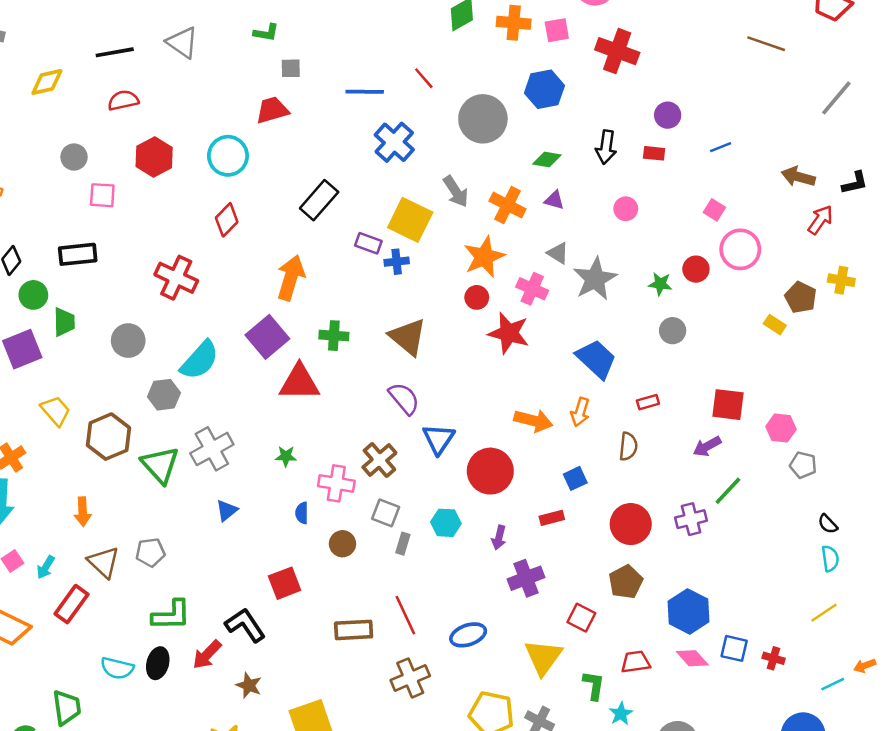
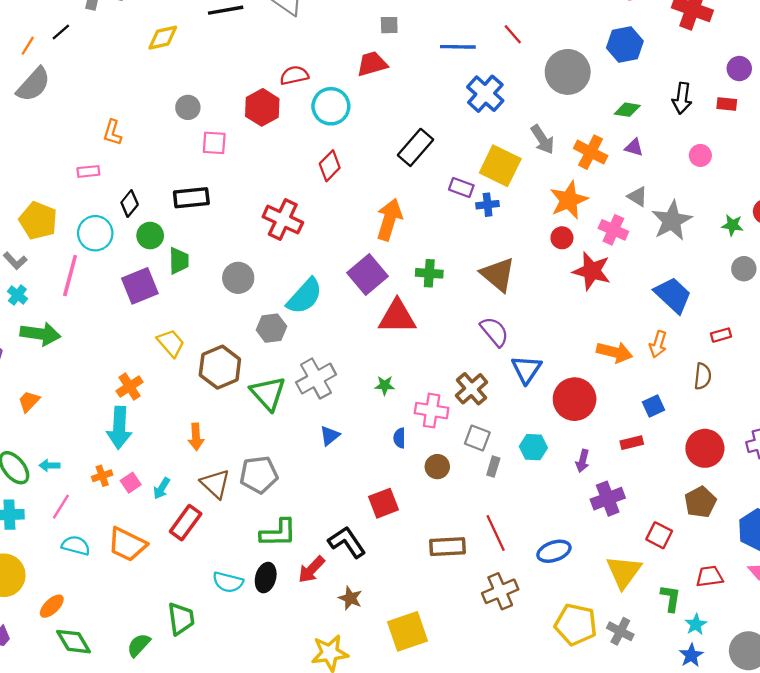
red semicircle: (123, 100) -> (294, 75), moved
gray pentagon: (150, 552) -> (259, 475), size x1.4

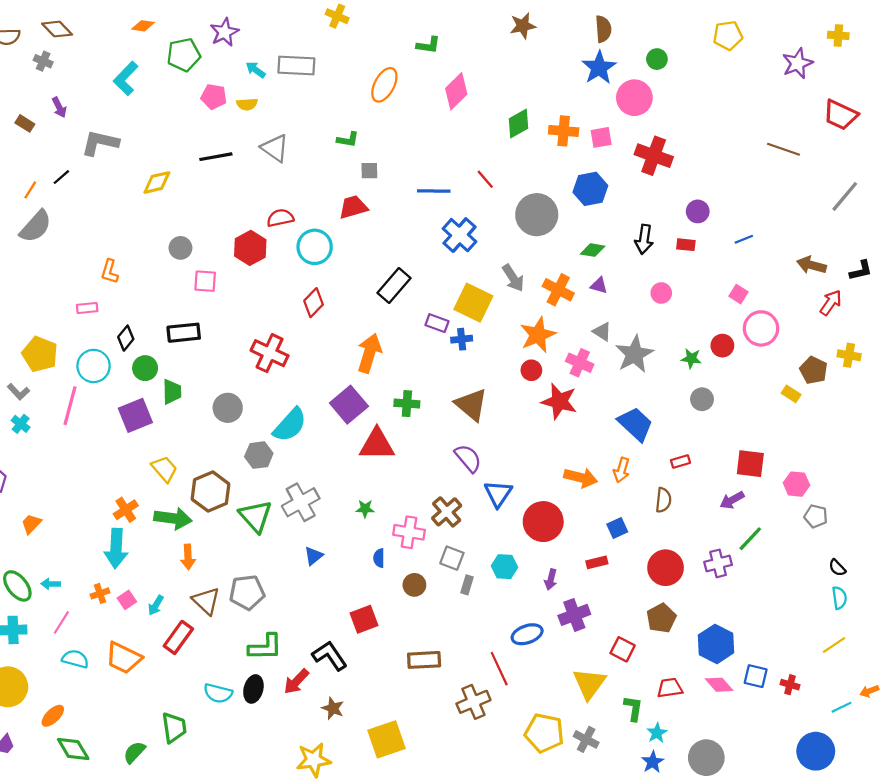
green arrow: (40, 334) -> (173, 518), moved
red line: (496, 533) -> (499, 669), moved
blue ellipse: (554, 551) -> (527, 634), moved

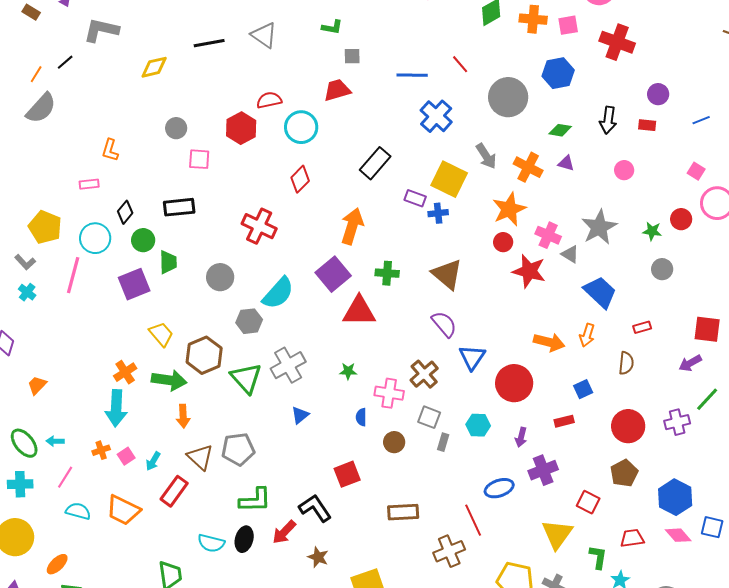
gray triangle: (602, 332) -> (570, 254), moved

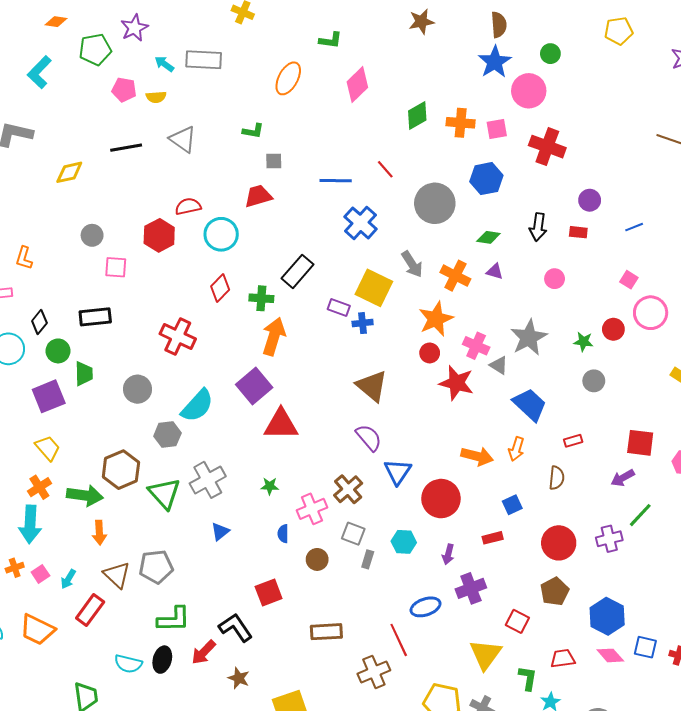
green cross: (387, 273) -> (261, 298), moved
yellow trapezoid: (161, 334) -> (48, 448), moved
pink cross: (389, 393) -> (312, 509), turned -32

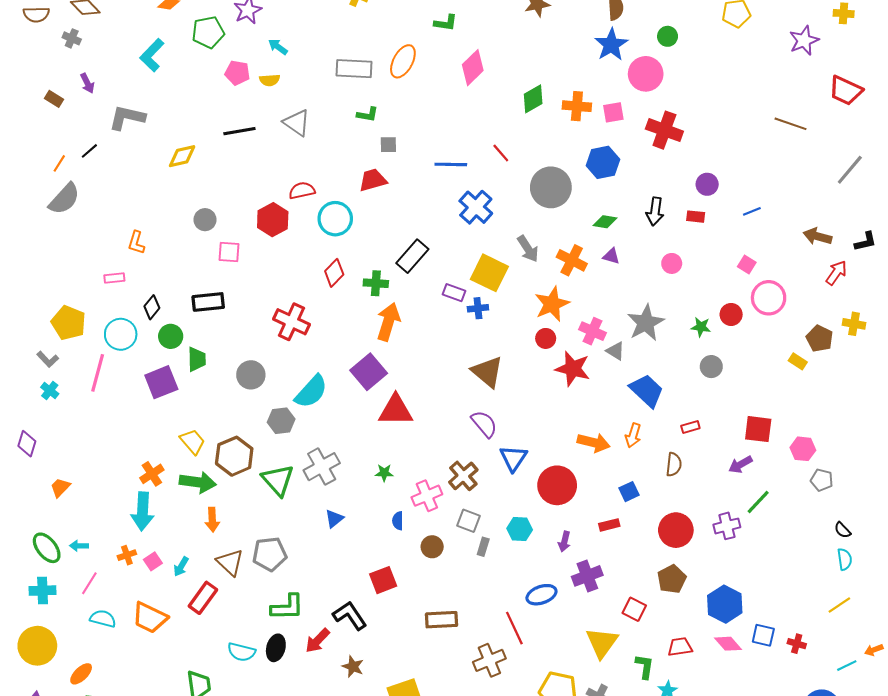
gray rectangle: (204, 60) -> (354, 69), moved
yellow trapezoid: (48, 448) -> (193, 442), moved

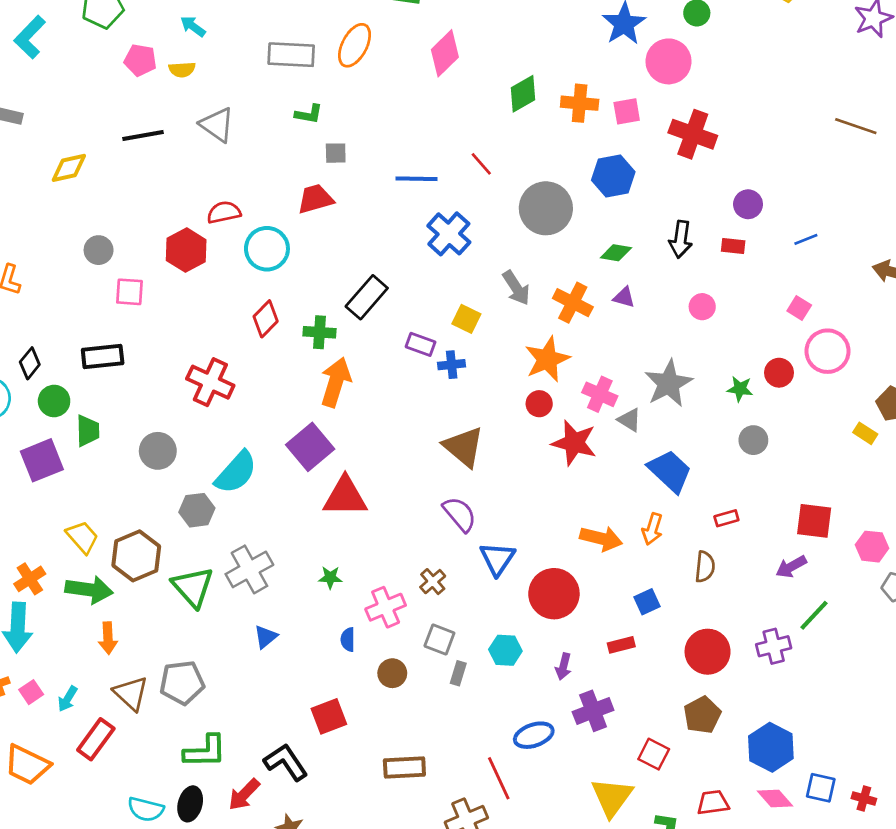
yellow square: (489, 273) -> (466, 319), size x0.6
brown cross: (463, 476) -> (433, 582), size x0.7

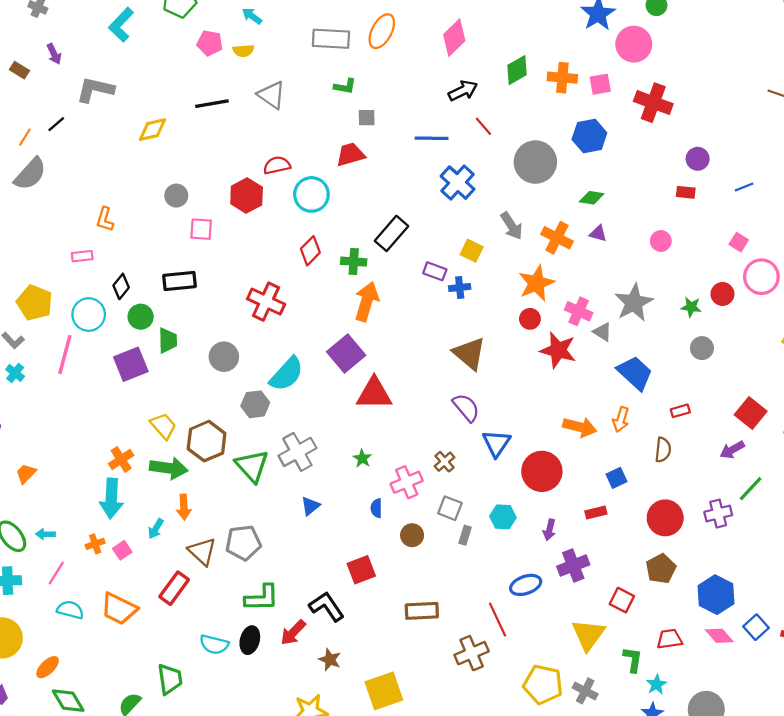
black arrow: (681, 239) -> (463, 91), moved, turned -124
red square: (814, 521) -> (751, 413), turned 32
green star: (330, 578) -> (362, 458), turned 30
cyan arrow: (68, 699) -> (156, 529), moved
blue square: (821, 788) -> (756, 627), turned 35

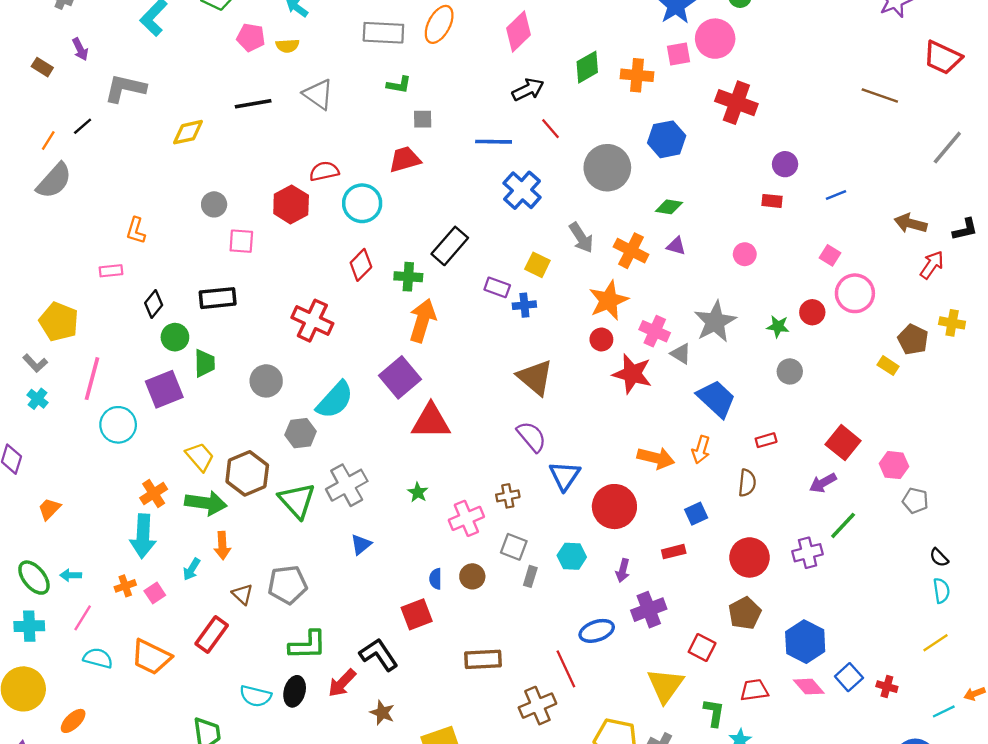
pink square: (600, 84) -> (678, 54), moved
cyan circle: (89, 315) -> (118, 425), moved
brown cross: (445, 462) -> (508, 496), turned 30
blue semicircle: (376, 508) -> (436, 579), moved
brown triangle: (202, 551) -> (242, 594), size x0.7

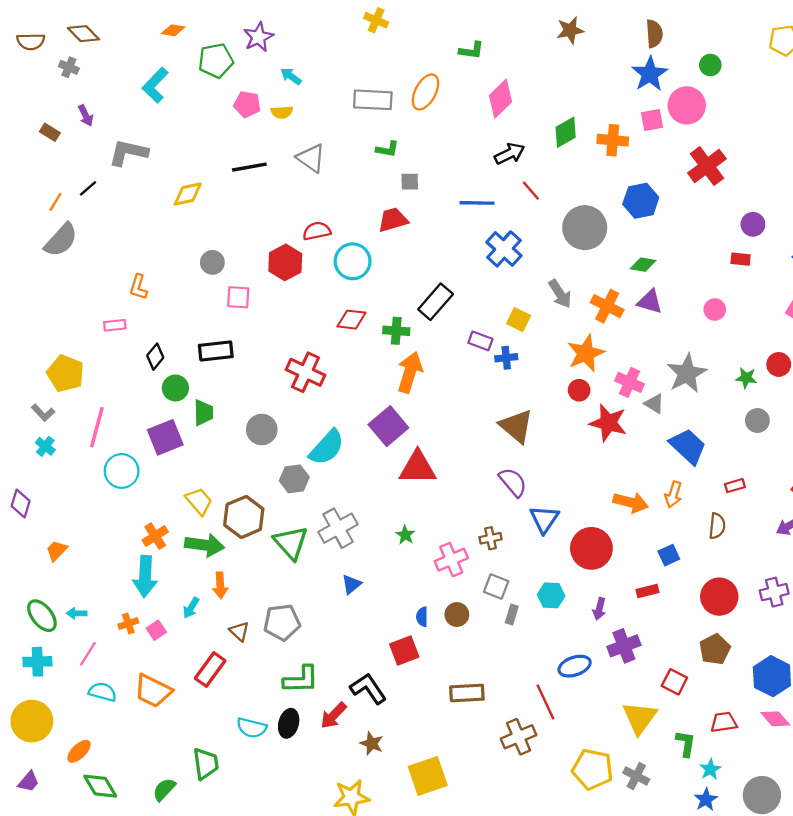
red cross: (736, 103) -> (707, 166), turned 33
purple triangle: (676, 246) -> (650, 302), size x1.4
red diamond: (361, 265) -> (351, 320), turned 52

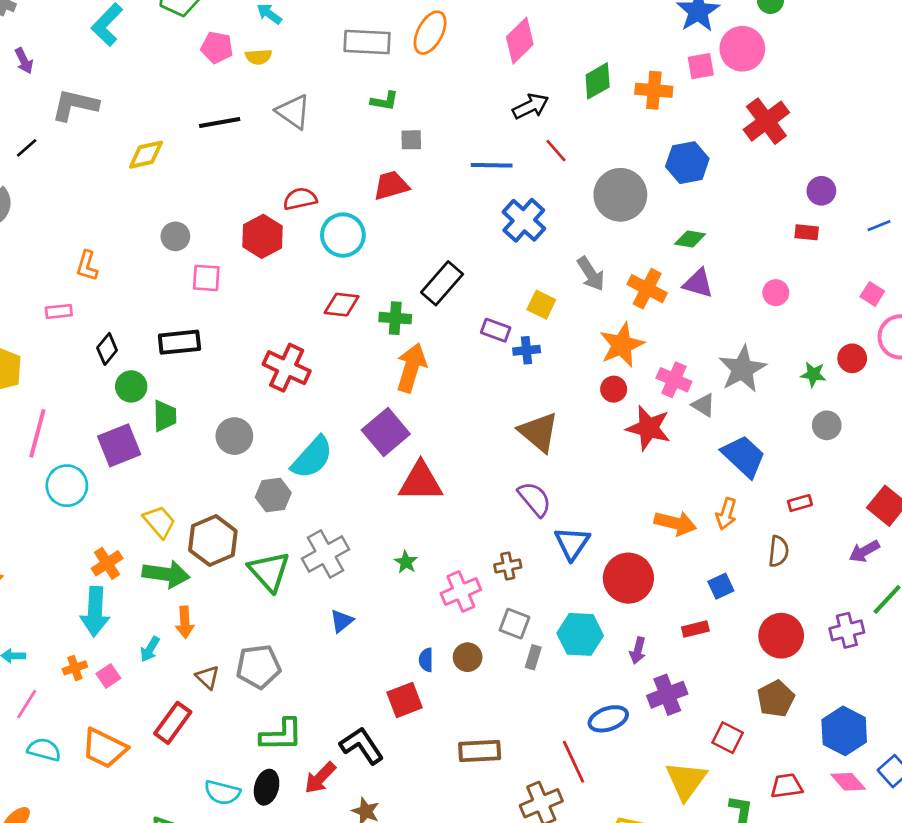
cyan hexagon: (551, 595) -> (580, 634), size x1.4

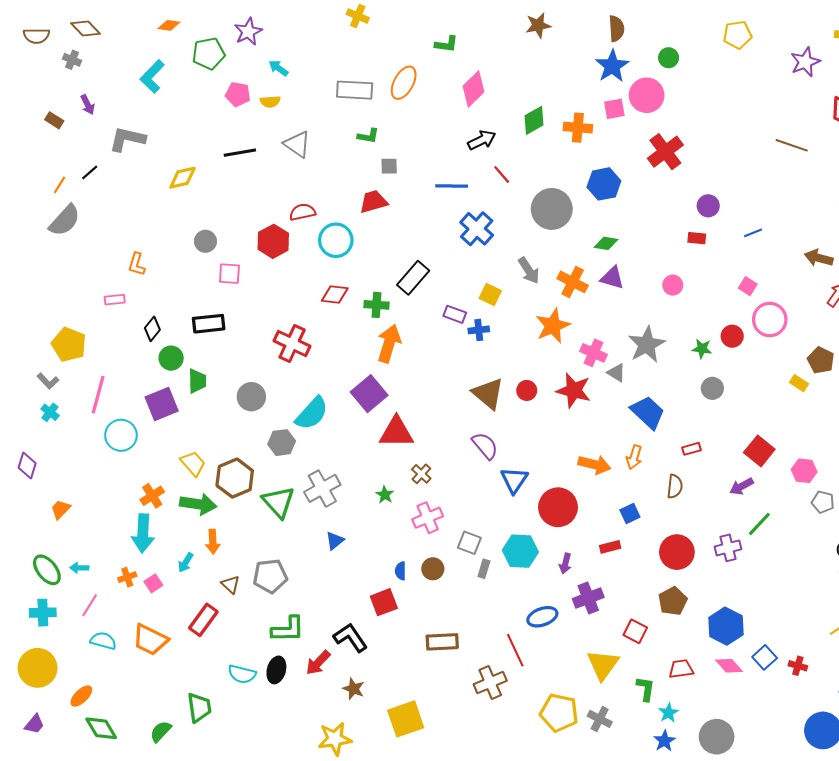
red circle: (614, 389) -> (527, 390), moved
brown cross: (508, 566) -> (421, 474), moved, turned -36

